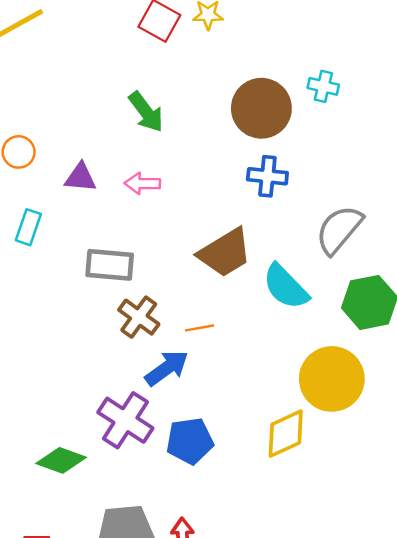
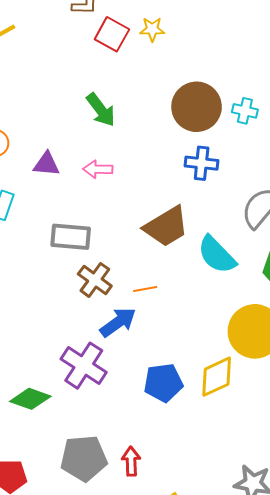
cyan cross: (323, 86) -> (245, 111), moved
blue pentagon: (190, 441) -> (163, 383), moved

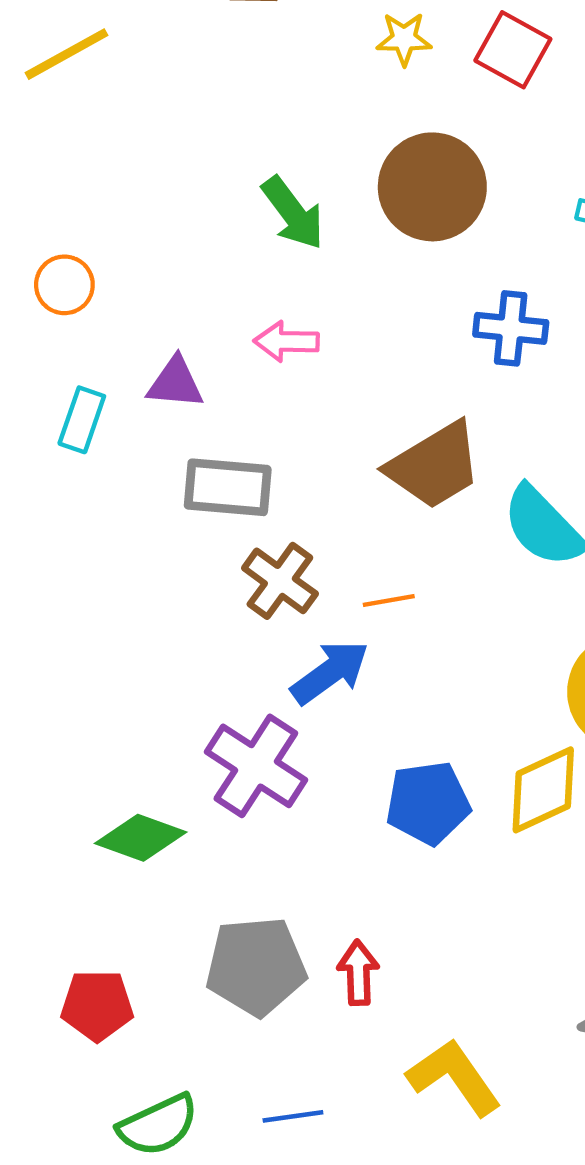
red square: (112, 34) -> (513, 50), moved
brown circle: (197, 107) -> (432, 187), moved
purple triangle: (46, 164) -> (175, 383), moved

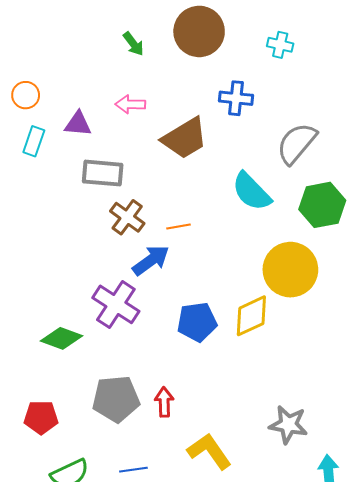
green arrow: (293, 213) -> (133, 44), size x0.7
orange circle: (64, 285) -> (26, 95), moved
brown trapezoid: (434, 466) -> (185, 138), moved

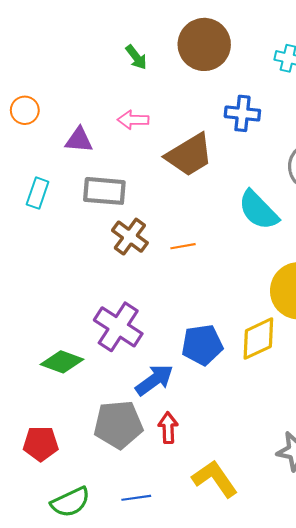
cyan rectangle: (34, 141) -> (38, 193), moved
blue arrow: (151, 260) -> (154, 380), moved

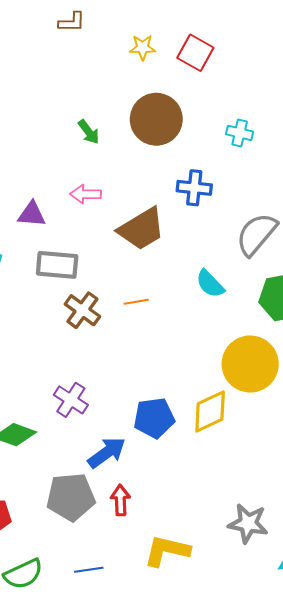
cyan semicircle: (258, 210) -> (210, 284), size x0.7
orange line: (183, 246) -> (136, 302), moved
purple cross: (118, 327) -> (71, 400), size x0.7
yellow L-shape: (215, 479) -> (167, 551), turned -42

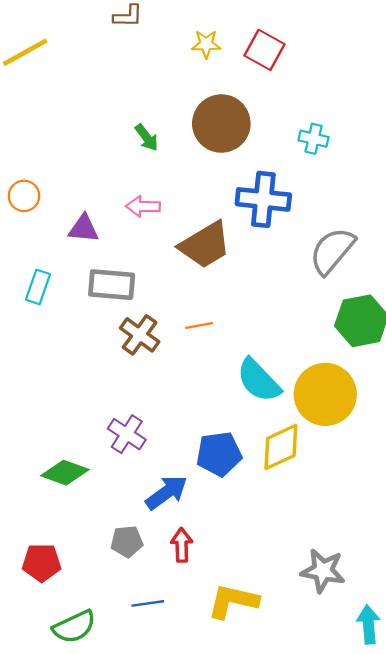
blue cross: (194, 188) -> (263, 199), size x1.4
cyan semicircle: (210, 284) -> (259, 380), moved, size x1.4
gray pentagon: (71, 497) -> (127, 542), size x0.6
blue line: (89, 570) -> (148, 603), moved

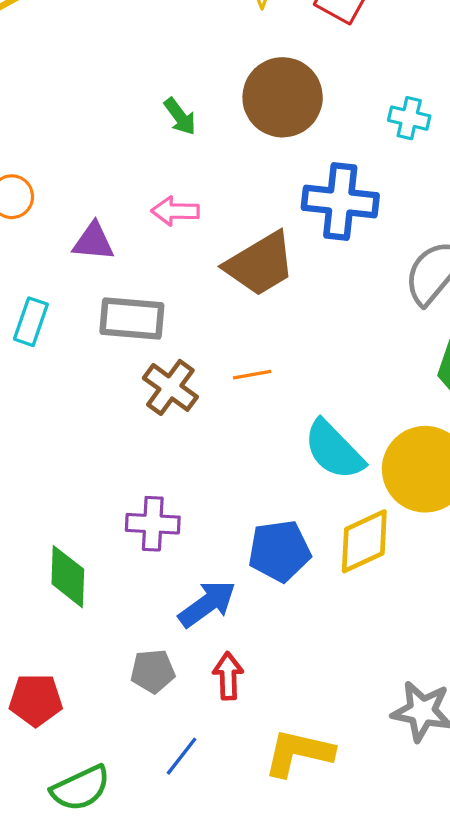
purple cross: (127, 434) -> (153, 524), turned -30
green diamond: (65, 473) -> (68, 577), turned 72
blue line: (148, 603) -> (182, 756), turned -44

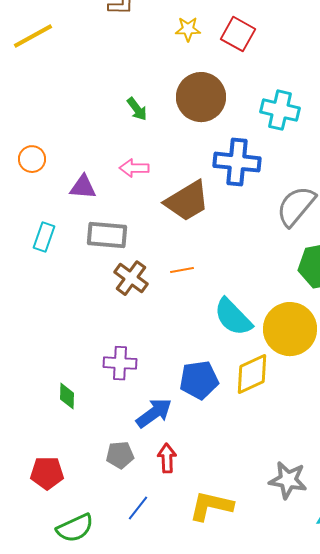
cyan cross: (409, 118) -> (280, 110), size x1.5
green diamond: (68, 577) -> (67, 396), size x0.7

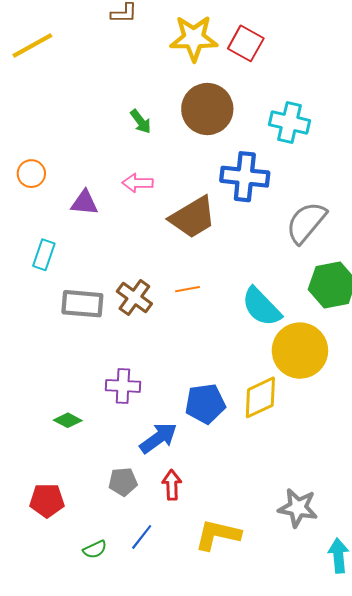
yellow star: (188, 29) -> (194, 38), size x1.8
gray rectangle: (107, 235) -> (82, 304), moved
cyan semicircle: (233, 317) -> (261, 307), moved
green diamond: (67, 396) -> (68, 420), turned -64
green semicircle: (75, 528) -> (95, 549), moved, size x0.6

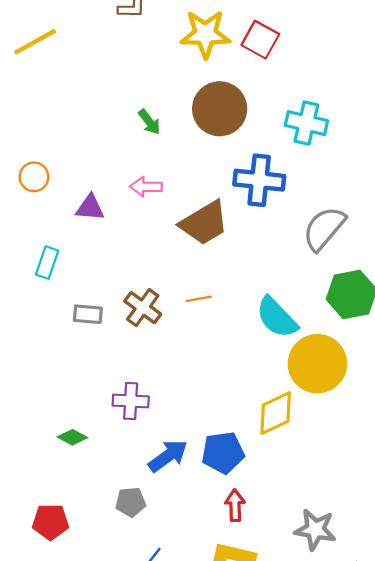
gray rectangle: (82, 304) -> (88, 314), size x0.7
blue pentagon: (205, 404) -> (223, 453), moved
red arrow: (172, 485) -> (235, 505), moved

